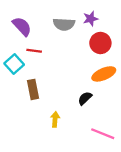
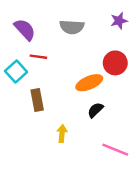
purple star: (90, 19) -> (119, 21), moved
red circle: (100, 43) -> (115, 63), moved
orange ellipse: (104, 74) -> (89, 83), moved

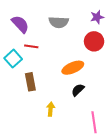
red circle: (115, 63) -> (94, 41), moved
pink line: (115, 150) -> (94, 122), turned 60

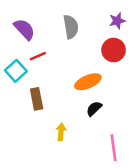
gray semicircle: (59, 22) -> (71, 27), turned -102
red line: (31, 46) -> (38, 56), turned -32

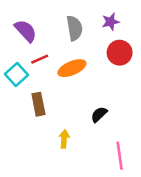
purple star: (117, 21) -> (111, 22), moved
orange ellipse: (88, 82) -> (72, 68), moved

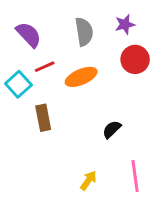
yellow arrow: (64, 139) -> (88, 180), moved, turned 30

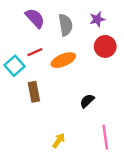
purple semicircle: (29, 35) -> (35, 18), moved
yellow arrow: (88, 180) -> (59, 141), moved

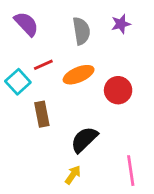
purple semicircle: (35, 18) -> (26, 24), moved
red circle: (105, 46) -> (118, 90), moved
black semicircle: (87, 101) -> (84, 140), moved, size x1.5

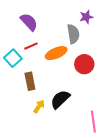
purple semicircle: (26, 24) -> (29, 22), moved
gray semicircle: (81, 31) -> (73, 34), moved
yellow arrow: (73, 175) -> (39, 106), moved

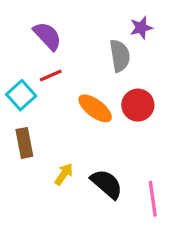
orange ellipse: (56, 53) -> (95, 108), moved, turned 60
brown rectangle: (30, 81) -> (24, 143), moved
black semicircle: (60, 99) -> (107, 184), moved, turned 85

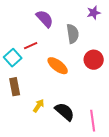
purple star: (141, 28) -> (94, 13), moved
purple semicircle: (47, 36) -> (45, 19), moved
red circle: (138, 105) -> (94, 60), moved

